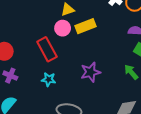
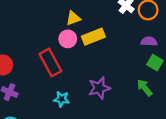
cyan star: (49, 79) -> (62, 99), moved

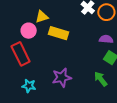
yellow rectangle: (93, 37) -> (58, 33), turned 36
pink circle: (68, 39) -> (29, 31), moved

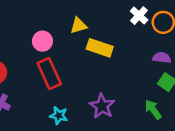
pink circle: (29, 31) -> (42, 41), moved
purple star: (62, 78) -> (102, 106), turned -30

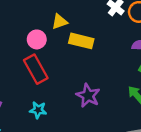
pink circle: (42, 41) -> (37, 39), moved
cyan star: (59, 116) -> (38, 110), moved

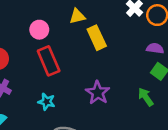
pink circle: (37, 39) -> (39, 30), moved
yellow rectangle: (81, 41) -> (97, 38), turned 45

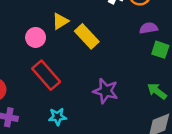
pink circle: (39, 30) -> (36, 37), moved
green arrow: (146, 97) -> (157, 91), moved

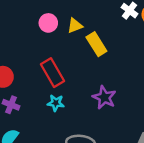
pink circle: (36, 37) -> (48, 23), moved
cyan star: (57, 117) -> (56, 103), moved

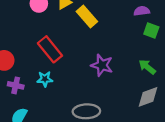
cyan star: (56, 103) -> (45, 79), moved

